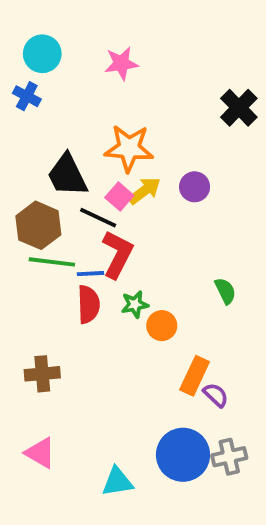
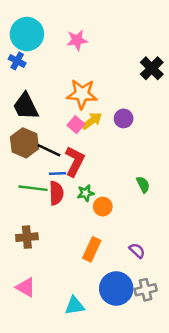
cyan circle: (42, 54) -> (27, 34), size x1.4
black trapezoid: (67, 175) -> (26, 106), moved
black line: (98, 218) -> (49, 150), moved
green line: (52, 262) -> (33, 188), moved
orange rectangle: (195, 376) -> (92, 249), moved

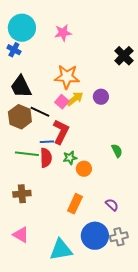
black line: (49, 150) -> (40, 112), moved
cyan triangle: (75, 306) -> (61, 250), size x1.4

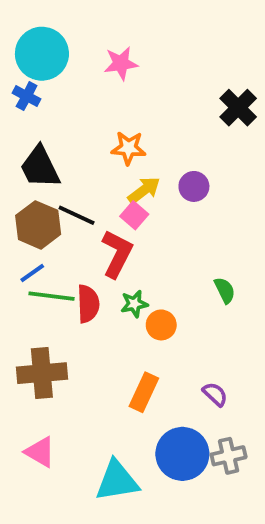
orange star: (67, 77) -> (128, 148), size x0.7
pink square: (62, 102) -> (134, 215), moved
blue line: (47, 142) -> (32, 273), moved, turned -32
brown cross: (22, 194) -> (42, 373), size x1.4

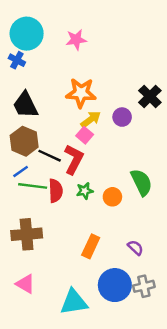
black cross: (238, 108) -> (150, 96), moved
orange star: (128, 148) -> (81, 93), size x1.4
black line: (77, 215) -> (50, 156), moved
green semicircle: (225, 290) -> (141, 182), size x1.6
orange circle: (161, 325) -> (112, 197), moved

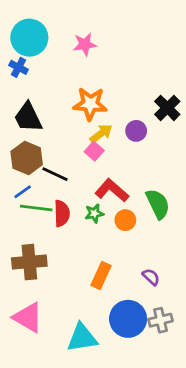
red L-shape: (74, 159) -> (112, 190), moved, turned -76
pink triangle: (25, 284) -> (28, 317), size x1.4

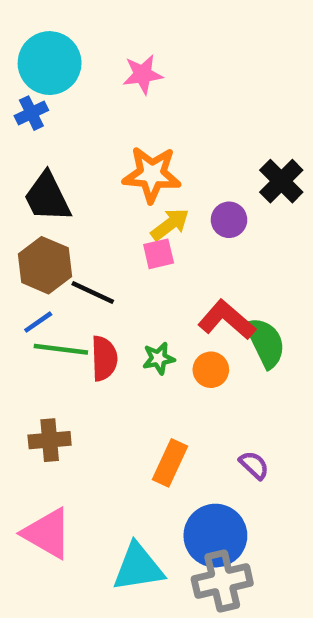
blue cross: (19, 67) -> (31, 113), turned 36
pink square: (94, 151) -> (159, 254), turned 36
red L-shape: (112, 190) -> (227, 320), moved
brown cross: (29, 262) -> (50, 440), size x0.7
gray cross: (160, 320) -> (222, 581), moved, size x1.4

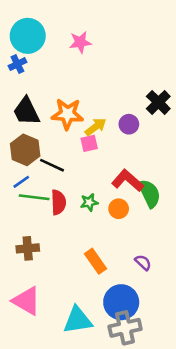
orange star: (152, 174) -> (67, 114), moved
orange rectangle: (170, 463) -> (96, 261), turned -60

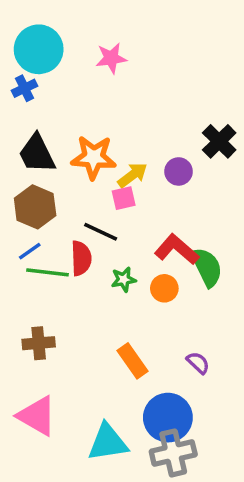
black line: (52, 165) -> (101, 232), moved
red semicircle: (58, 202) -> (81, 258), moved

